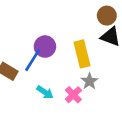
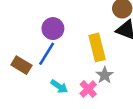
purple circle: (45, 47) -> (53, 29), moved

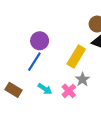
yellow rectangle: (97, 47) -> (76, 56), turned 45
brown rectangle: (21, 65) -> (13, 90), moved

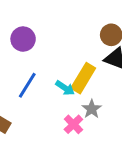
purple circle: (40, 41) -> (23, 39), moved
cyan arrow: (45, 89) -> (65, 88), moved

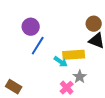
yellow rectangle: (83, 78) -> (74, 55), turned 55
blue line: (27, 85) -> (38, 46), moved

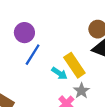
yellow rectangle: (74, 55) -> (74, 65), turned 60

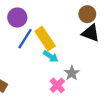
yellow rectangle: (74, 65) -> (45, 39), moved

